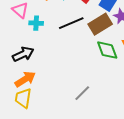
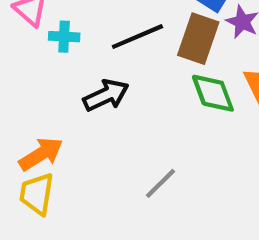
brown rectangle: (100, 24) -> (198, 39), turned -40
black arrow: (23, 54) -> (106, 95), moved

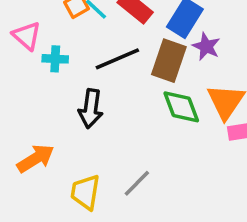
black arrow: (106, 95) -> (91, 109), turned 123
yellow trapezoid: (37, 194) -> (85, 192), moved

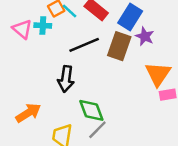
cyan cross: (55, 59) -> (43, 25), moved
green diamond: (181, 107) -> (91, 110), moved

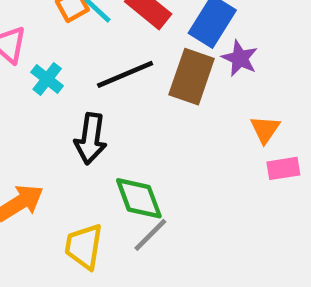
cyan cross: (43, 25) -> (47, 79), moved, turned 35
orange triangle: (158, 74) -> (265, 129), size x0.6

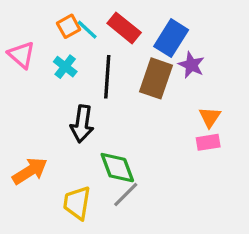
black line: (125, 74) -> (107, 77), turned -63
cyan cross: (47, 79) -> (65, 67), moved
pink rectangle: (283, 168) -> (208, 142), moved

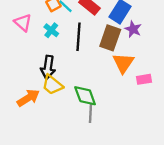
orange triangle: (210, 117) -> (123, 63), moved, size x1.5
black arrow: (82, 124) -> (48, 67), moved
gray line: (126, 194) -> (91, 113), turned -42
yellow trapezoid: (77, 203) -> (52, 85), moved, turned -60

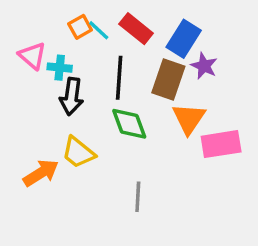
cyan cross: (51, 30) -> (60, 68), moved, turned -32
black arrow: (48, 67) -> (72, 96), moved
pink rectangle: (144, 79) -> (221, 144), size x1.6
green diamond: (85, 96) -> (129, 124), moved

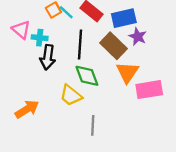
blue rectangle: (184, 39) -> (124, 18), turned 45
brown rectangle: (168, 79) -> (113, 46), turned -65
yellow trapezoid: (78, 153) -> (71, 95), moved

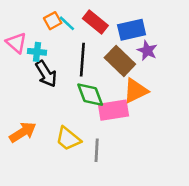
black arrow: (48, 57) -> (46, 74), turned -40
orange triangle: (127, 72) -> (135, 91), turned 30
pink rectangle: (149, 90) -> (113, 110), moved
yellow trapezoid: (71, 95) -> (68, 139), moved

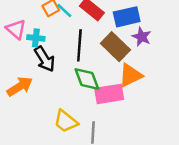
orange arrow: (23, 132) -> (20, 86), moved

